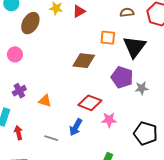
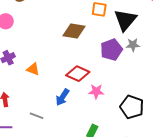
purple pentagon: (122, 77) -> (111, 50), turned 30
gray star: (142, 88) -> (133, 45), moved
gray line: (51, 138) -> (37, 116), moved

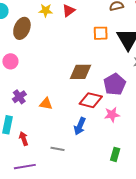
brown diamond: (74, 31) -> (81, 72), moved
purple pentagon: (111, 50) -> (115, 84), moved

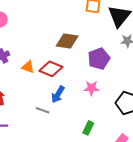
red diamond: (91, 100) -> (51, 69), moved
gray line: (58, 149) -> (43, 110), moved

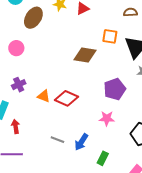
brown diamond: (67, 41) -> (85, 55), moved
blue arrow: (58, 94) -> (81, 142), moved

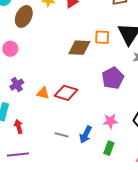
orange square: (110, 36) -> (102, 37), moved
pink star: (107, 118) -> (110, 121), moved

